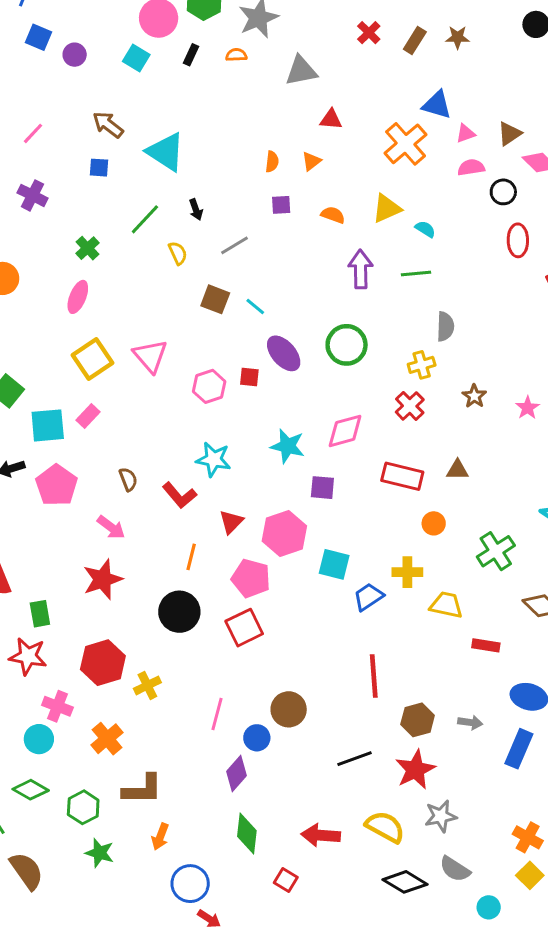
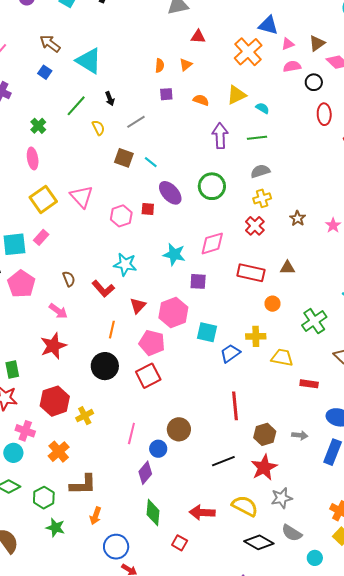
blue square: (99, 168) -> (45, 72), turned 32
pink ellipse: (78, 297) -> (33, 158), turned -30
gray semicircle: (445, 327) -> (260, 171), moved, turned -108

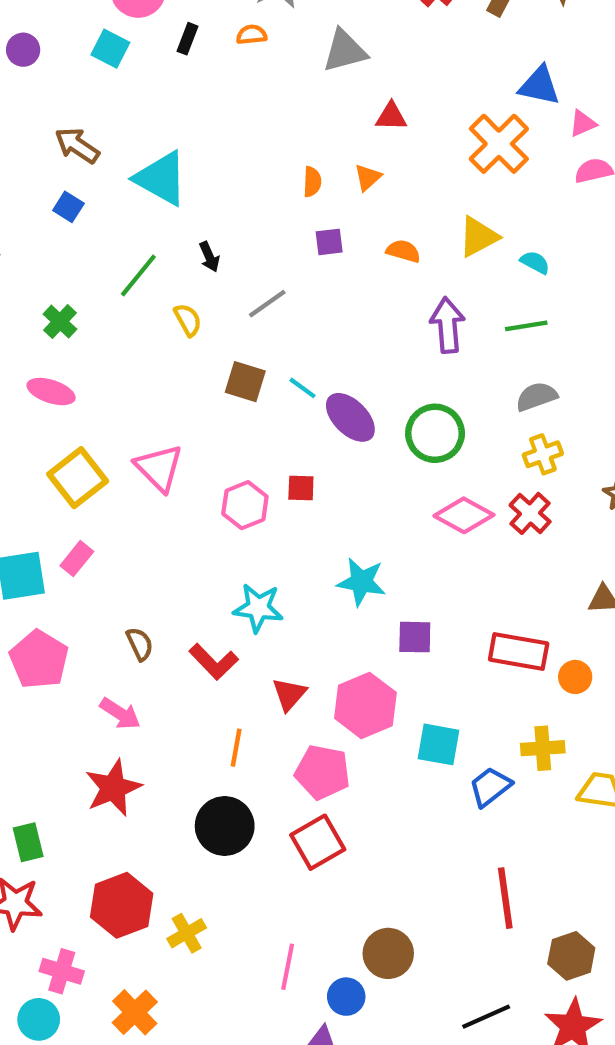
pink ellipse: (33, 158) -> (51, 392), turned -60
purple ellipse: (170, 193) -> (350, 417), moved
pink diamond: (212, 243) -> (464, 515), moved, turned 48
red rectangle: (251, 273) -> (519, 651), moved

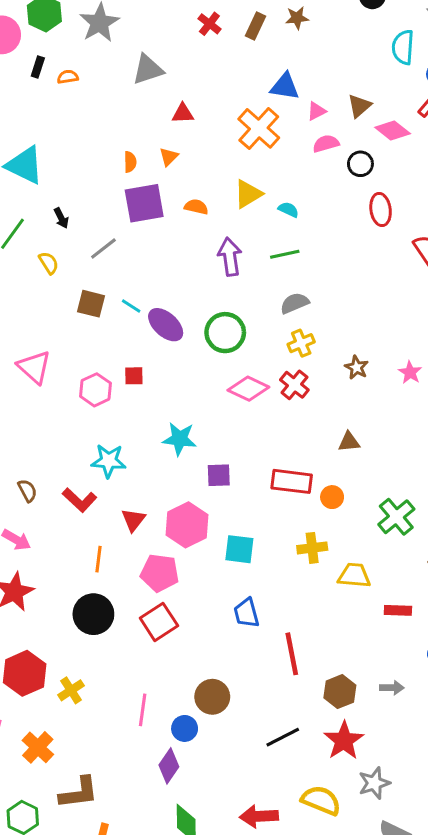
orange semicircle: (252, 35) -> (68, 77), moved
purple square: (329, 242) -> (144, 203), size x2.0
blue trapezoid: (490, 787) -> (246, 613), moved, turned -64

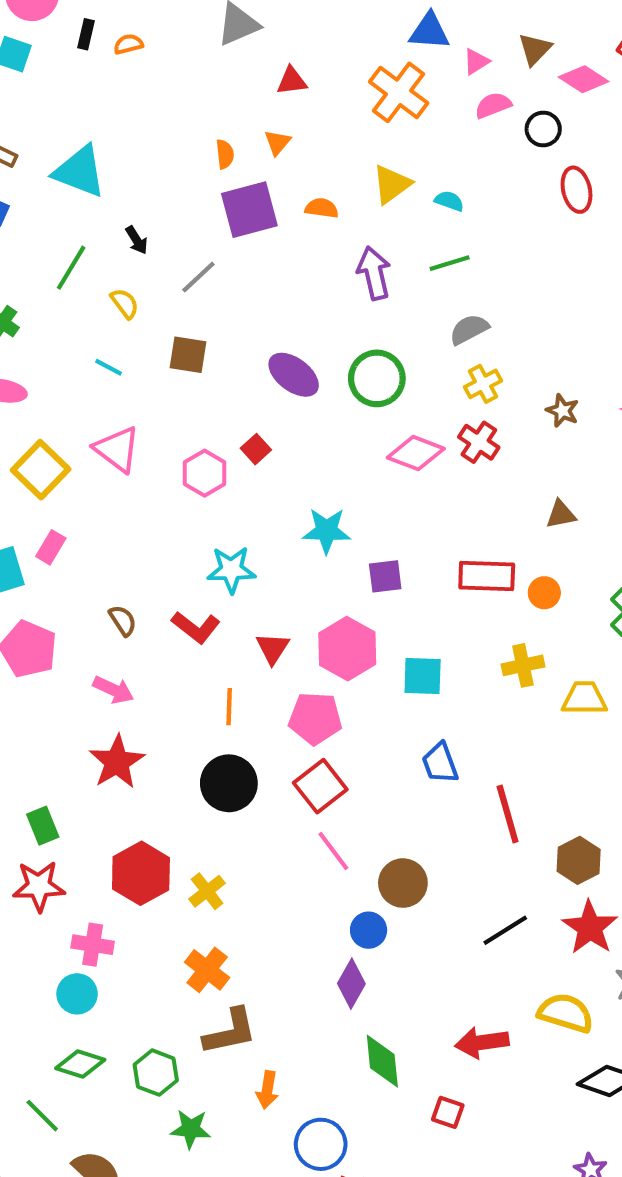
cyan line: (131, 306) -> (109, 367), moved
red square: (134, 376) -> (256, 449), turned -36
pink line: (143, 710) -> (333, 851), moved, turned -40
orange cross: (38, 747) -> (207, 970), moved

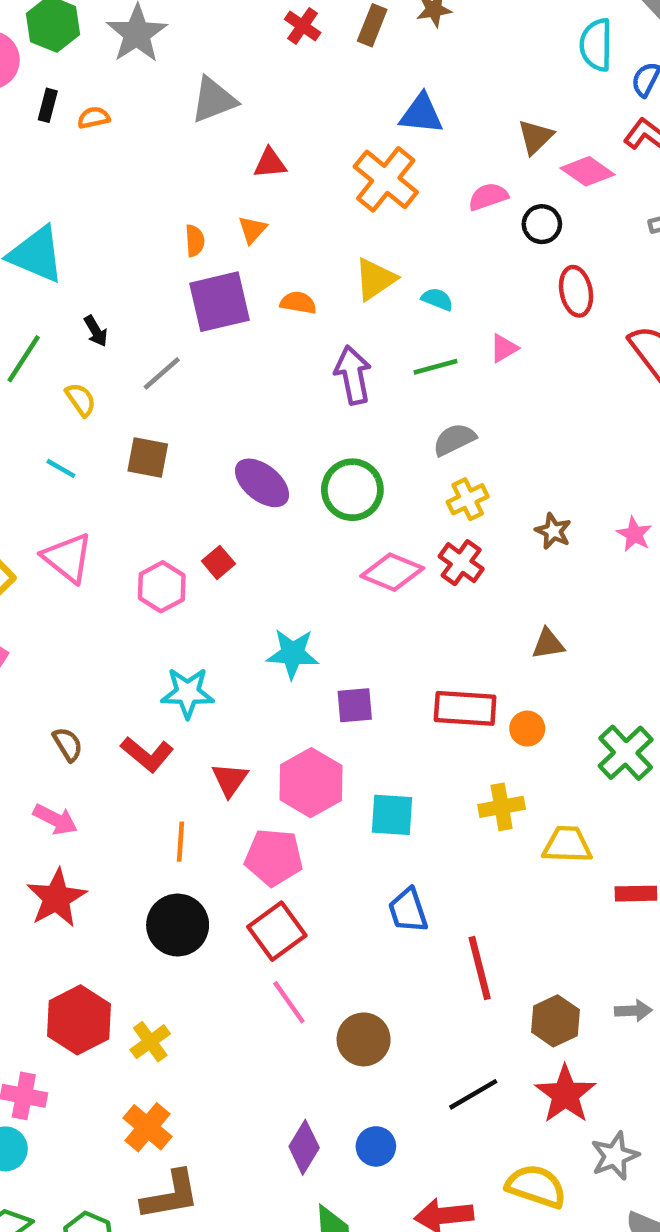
pink triangle: (476, 61) -> (504, 348), moved
blue circle: (369, 930) -> (376, 1146), moved

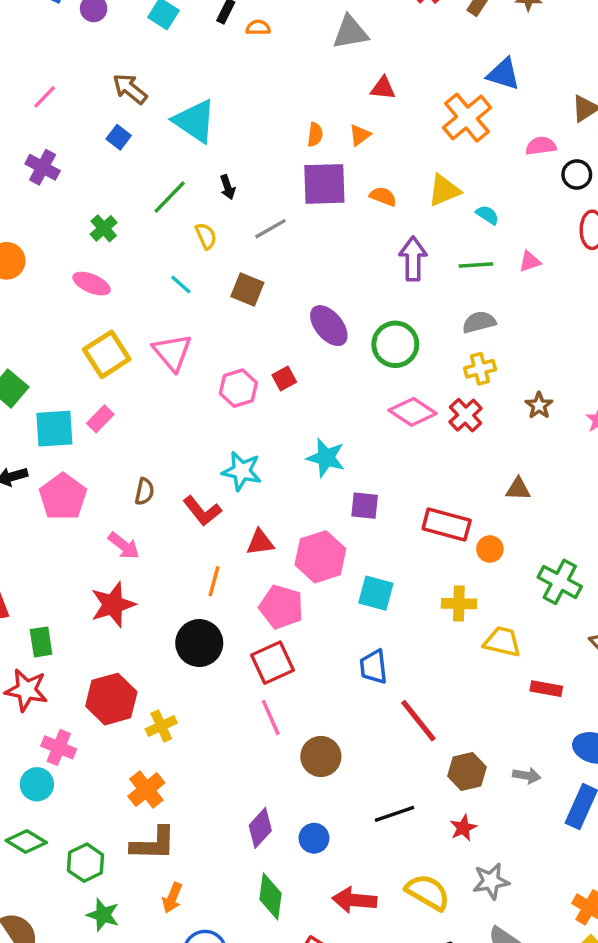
brown semicircle: (68, 744) -> (144, 492), turned 32
green cross: (626, 753) -> (560, 582), turned -30
red triangle: (230, 780) -> (260, 542), turned 36
red line: (480, 968) -> (418, 721), turned -36
red star: (565, 1094) -> (463, 828), size x0.6

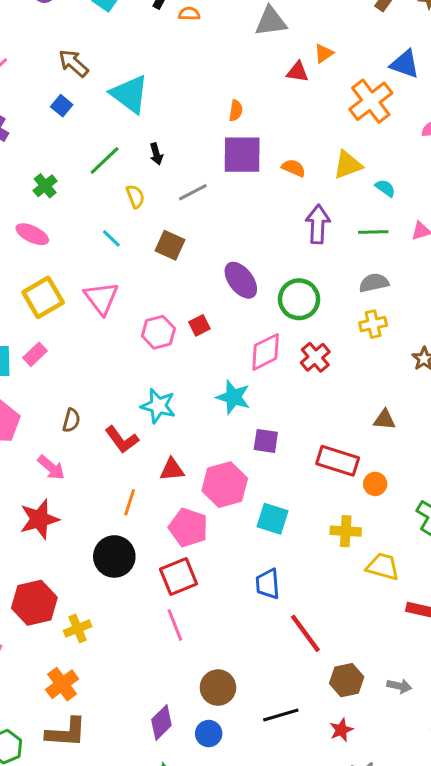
orange triangle: (360, 135) -> (324, 53), moved
pink diamond: (413, 412) -> (266, 352), moved, turned -63
red cross: (466, 415) -> (315, 357), moved
brown triangle: (518, 489) -> (384, 420), moved
brown circle: (321, 756) -> (218, 688), moved

